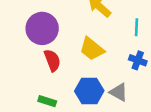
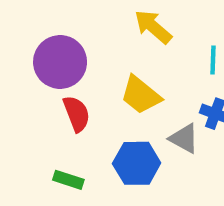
gray triangle: (119, 92) -> (184, 138), moved

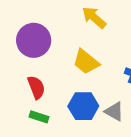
red semicircle: (77, 114) -> (36, 87), moved
gray triangle: (184, 138) -> (114, 112), moved

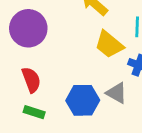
yellow trapezoid: (86, 62) -> (109, 44), moved
gray triangle: (114, 112) -> (117, 93), moved

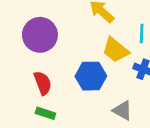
gray triangle: (117, 93) -> (122, 110), moved
blue hexagon: (83, 100) -> (91, 76), moved

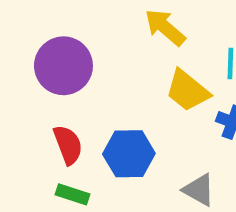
blue hexagon: (91, 76) -> (129, 154), moved

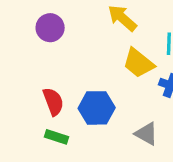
purple circle: (63, 66) -> (50, 28), moved, size x0.7

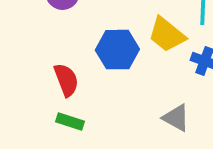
blue hexagon: (97, 108) -> (117, 50), moved

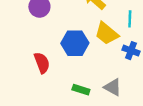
green rectangle: (70, 122) -> (81, 90), moved

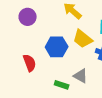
gray triangle: (113, 87) -> (81, 76), moved

